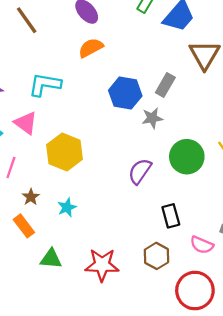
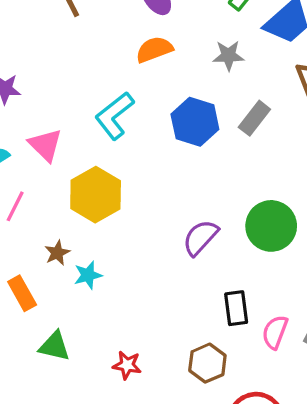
cyan L-shape: (45, 85) -> (114, 116), moved, turned -56
gray star: (152, 118) -> (228, 56), moved
brown star: (31, 197) -> (57, 253), moved
pink semicircle: (202, 245) -> (275, 332), moved, turned 80
red star: (102, 265) -> (127, 365), size x0.6

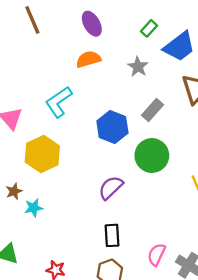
gray star: (228, 56) -> (138, 67), turned 30
blue hexagon: (195, 122) -> (112, 127), moved
green circle: (271, 226) -> (152, 156), moved
black rectangle: (236, 308) -> (112, 235), moved

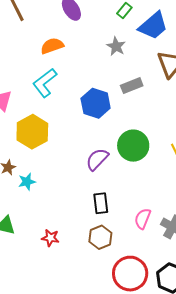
orange semicircle: (88, 59) -> (52, 46), moved
gray rectangle: (153, 110) -> (132, 86), turned 30
green circle: (152, 156) -> (133, 146), moved

